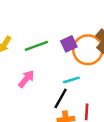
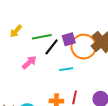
black line: (61, 98) -> (52, 47), moved

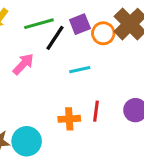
orange circle: (84, 47) -> (103, 33), size x0.6

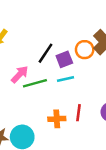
green line: (39, 24) -> (35, 83), moved
purple square: (80, 24) -> (64, 59), moved

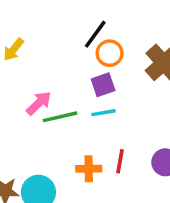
orange circle: (85, 50) -> (110, 53), moved
black line: (45, 53) -> (95, 34), moved

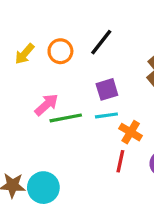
orange circle: (110, 53) -> (60, 51), moved
orange cross: (89, 169) -> (131, 132), moved, turned 30

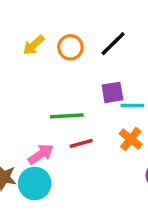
pink arrow: (46, 105) -> (41, 154), moved
cyan line: (106, 115) -> (132, 106), moved
red line: (120, 161) -> (81, 143), moved, turned 55

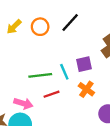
purple square: (112, 92) -> (84, 64), moved
cyan line: (132, 106) -> (64, 72), moved, turned 70
pink arrow: (41, 154) -> (23, 103), turned 54

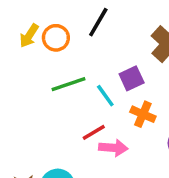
yellow arrow: (14, 27) -> (29, 36), moved
green line: (40, 75) -> (69, 84), moved
pink arrow: (23, 103) -> (113, 148), moved

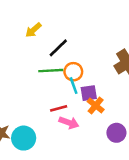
black line: (98, 22) -> (58, 48), moved
orange circle: (56, 38) -> (73, 72), moved
purple square: (132, 78) -> (89, 93), moved

